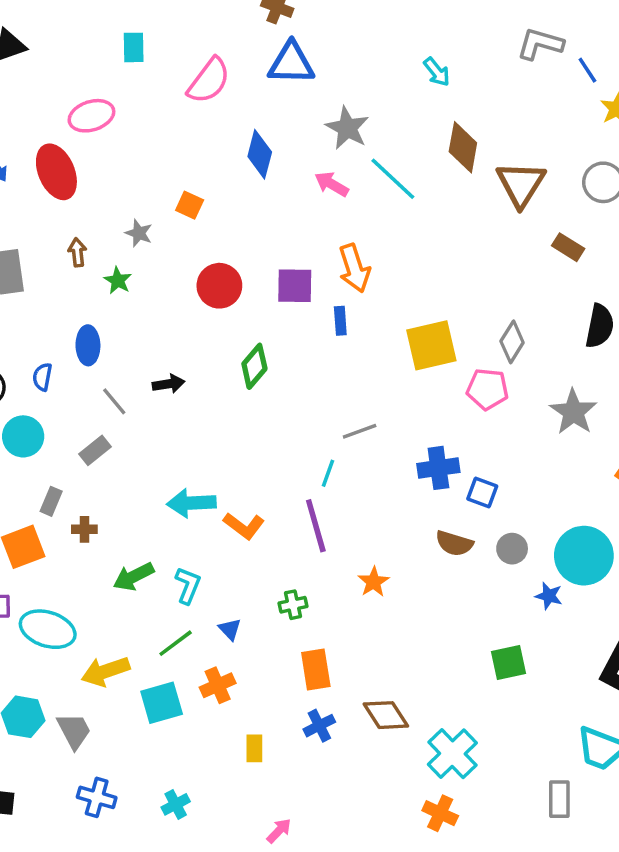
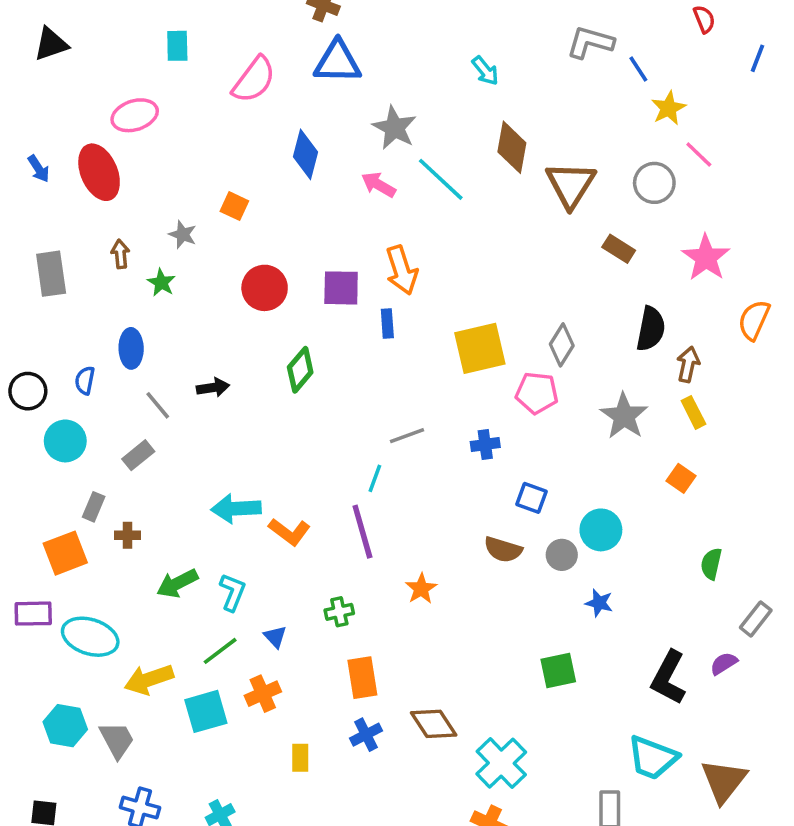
blue cross: (438, 468) -> (485, 444), moved, size x0.7
cyan circle: (584, 556) -> (601, 530), moved, size x0.7

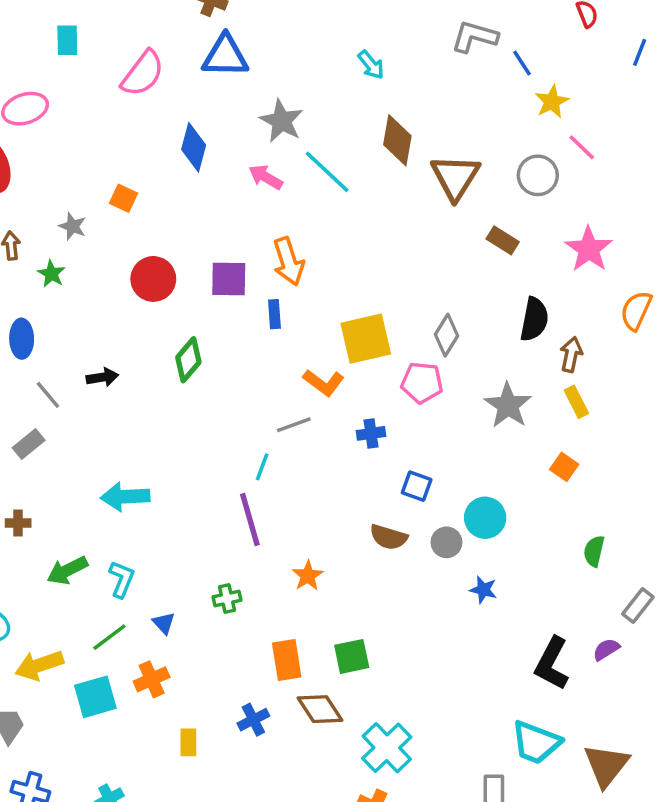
orange L-shape: (289, 532) -> (324, 383), moved
green square: (558, 671) -> (352, 656), moved
orange rectangle: (362, 678) -> (287, 660), moved

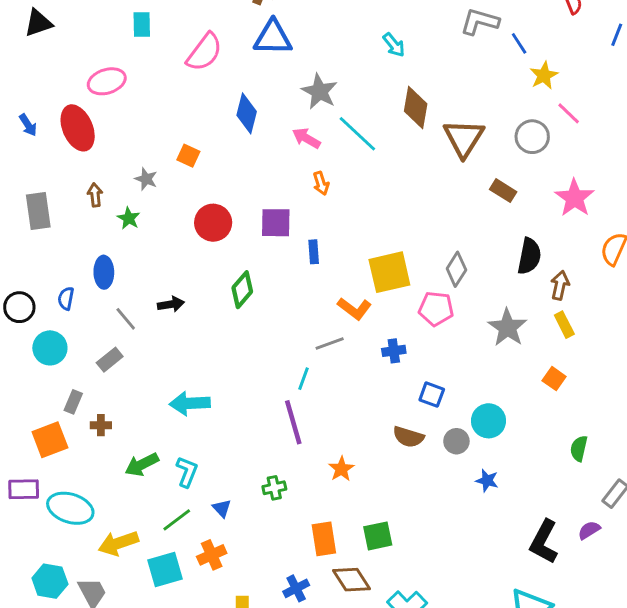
orange arrow: (288, 261) -> (321, 183), moved, size x0.6

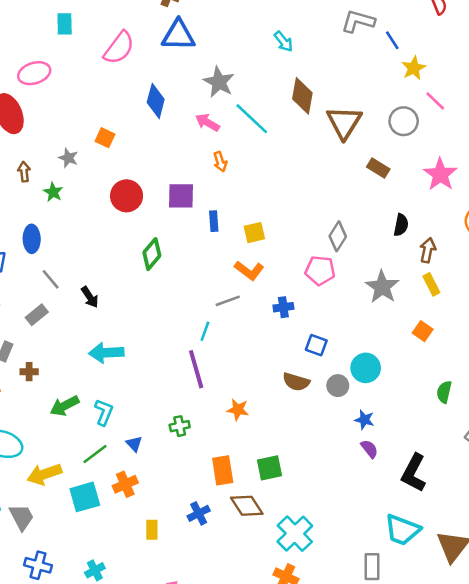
black semicircle: (529, 256) -> (401, 225), size x0.7
yellow square: (389, 272) -> (254, 233), moved, size x0.6
black arrow: (171, 304) -> (90, 297), moved, turned 65
orange star: (341, 469) -> (238, 410), turned -30
purple semicircle: (589, 530) -> (369, 449), moved, turned 84

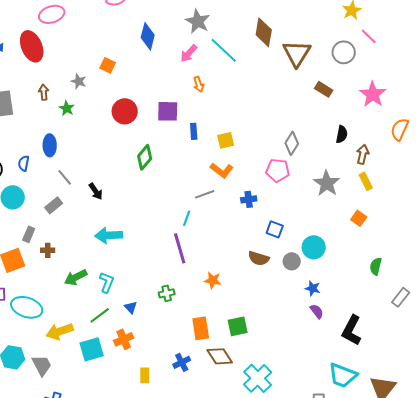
pink arrow: (208, 122) -> (189, 53), turned -78

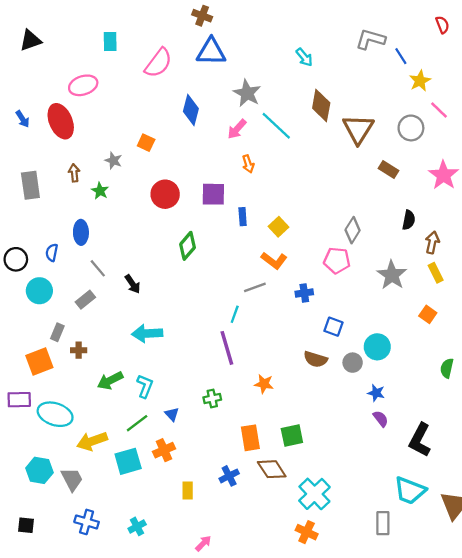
yellow square: (226, 140) -> (278, 227), turned -30

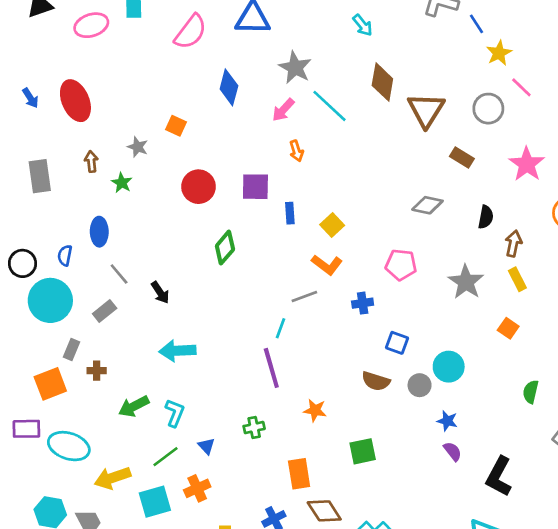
pink ellipse: (83, 85) -> (91, 25), moved
gray diamond: (353, 230) -> (427, 205), moved, turned 70
cyan circle: (39, 291) -> (50, 300), size x1.4
green square: (292, 436) -> (363, 451), moved

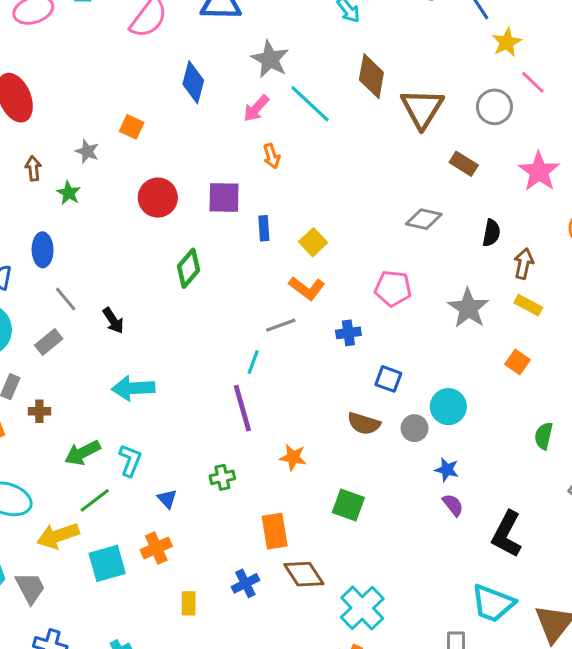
yellow rectangle: (517, 279) -> (528, 305), turned -35
green square: (363, 451) -> (348, 505), turned 32
green line: (165, 457) -> (95, 500), moved

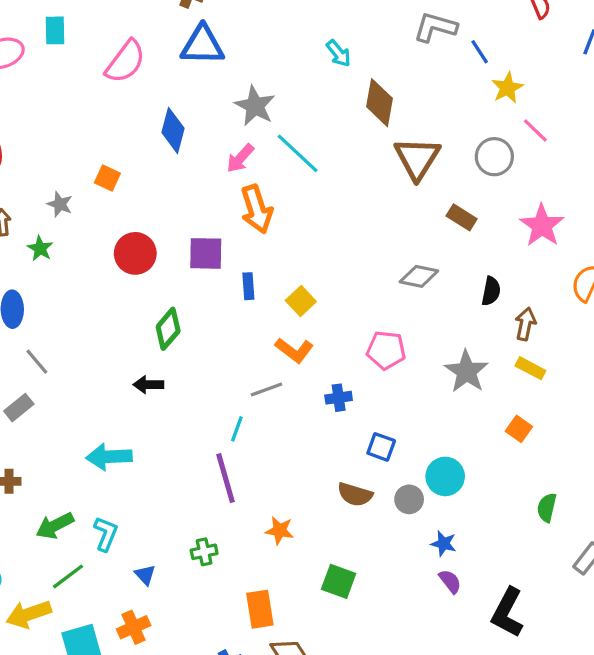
brown diamond: (371, 76) -> (380, 103), moved
orange arrow: (272, 156) -> (257, 209), size x1.8
black arrow: (113, 321) -> (148, 385), moved, turned 124

